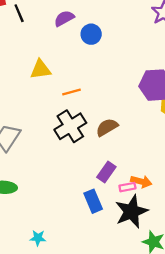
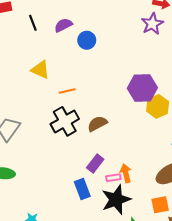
black line: (19, 13) -> (33, 23), moved
yellow triangle: (41, 69) -> (40, 70), turned 30
orange arrow: (141, 181) -> (126, 173), turned -120

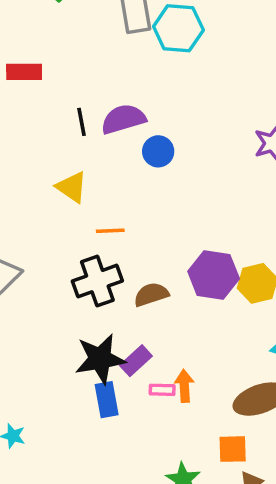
black line: (33, 23) -> (81, 122), moved
purple semicircle: (63, 25) -> (123, 119), size x1.4
purple hexagon: (142, 88) -> (214, 275), moved
black star: (116, 200) -> (100, 359), moved

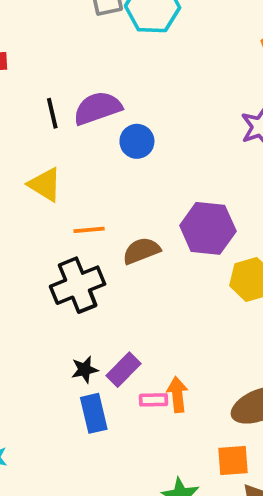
purple hexagon: (214, 275) -> (208, 228), moved
brown semicircle: (151, 294) -> (141, 251), moved
black star: (100, 359) -> (85, 370), size x0.5

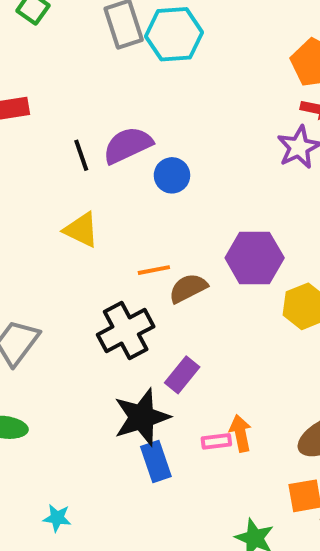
orange line: (89, 230) -> (154, 270), moved
black star: (85, 370) -> (142, 417), size x2.0
purple rectangle: (123, 370) -> (182, 375), moved

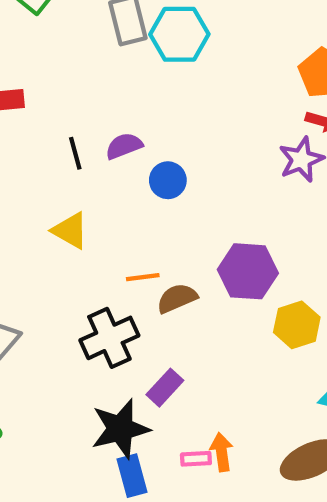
purple semicircle: (128, 145) -> (124, 146), size x0.7

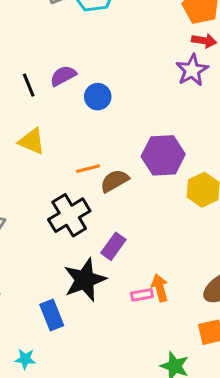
blue rectangle: (132, 476) -> (52, 315), moved

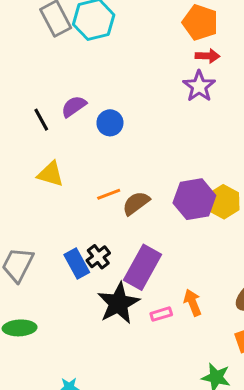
purple hexagon: (163, 155) -> (194, 199), moved
black cross: (69, 215) -> (98, 257), moved, size x0.6
purple rectangle: (113, 246) -> (143, 267), size x1.6
pink rectangle: (142, 295) -> (161, 314), moved
blue rectangle: (52, 315) -> (77, 264), moved

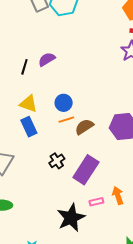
black line: (41, 120) -> (24, 67), turned 42
blue circle: (110, 123) -> (64, 103), moved
blue rectangle: (77, 264) -> (29, 127), moved
black star: (118, 303) -> (71, 218), moved

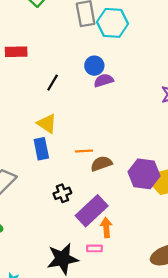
purple semicircle: (47, 59) -> (104, 80), moved
blue circle: (64, 103) -> (94, 66), moved
orange arrow: (118, 195) -> (106, 227), moved

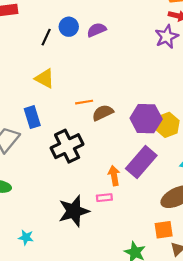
blue circle: (94, 66) -> (69, 27), moved
blue rectangle: (41, 149) -> (32, 117), moved
black cross: (62, 193) -> (67, 146), size x1.8
purple rectangle: (92, 211) -> (141, 162), moved

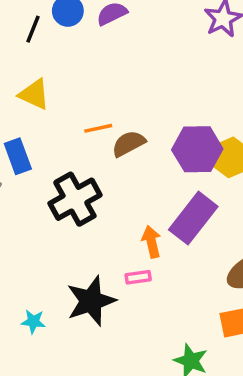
cyan star: (26, 237) -> (33, 321), moved

